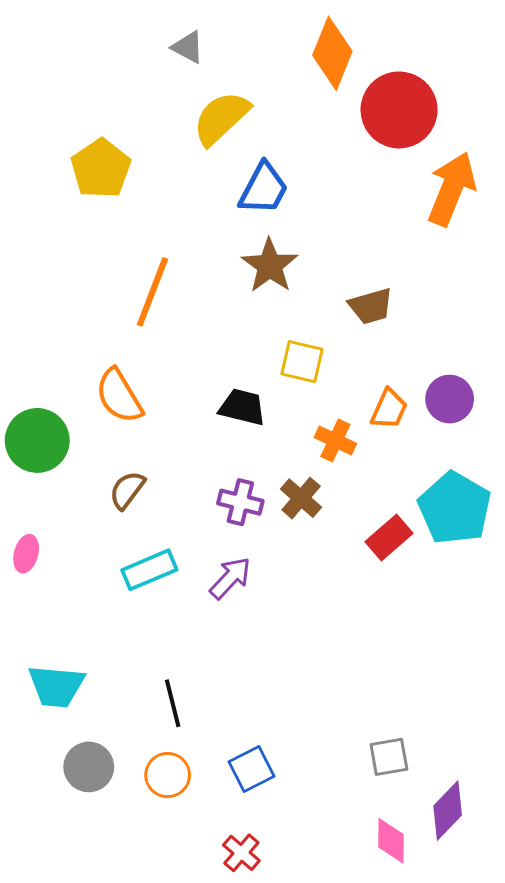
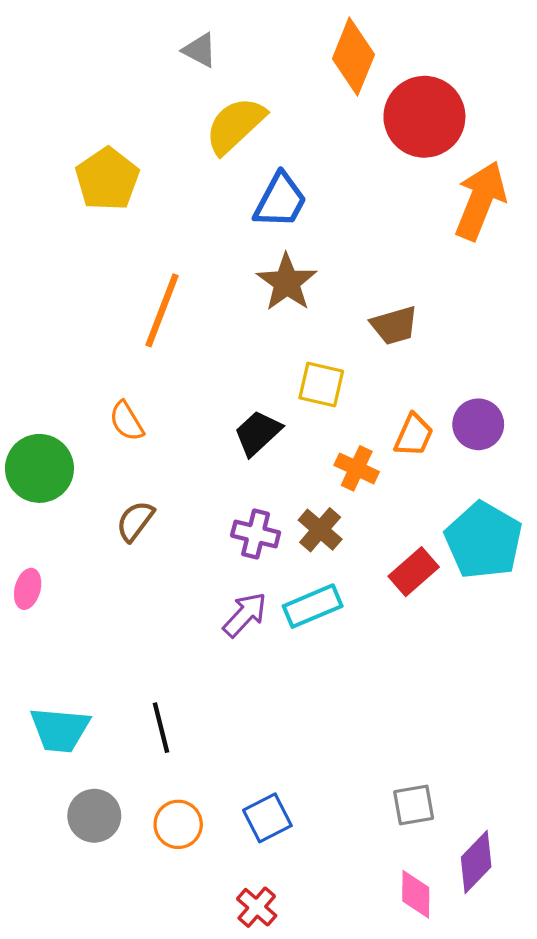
orange semicircle: (119, 396) -> (127, 421), size x0.7
black trapezoid: (242, 407) -> (258, 433), turned -57
cyan rectangle: (149, 570) -> (313, 606), moved
black line: (173, 703) -> (161, 728), moved

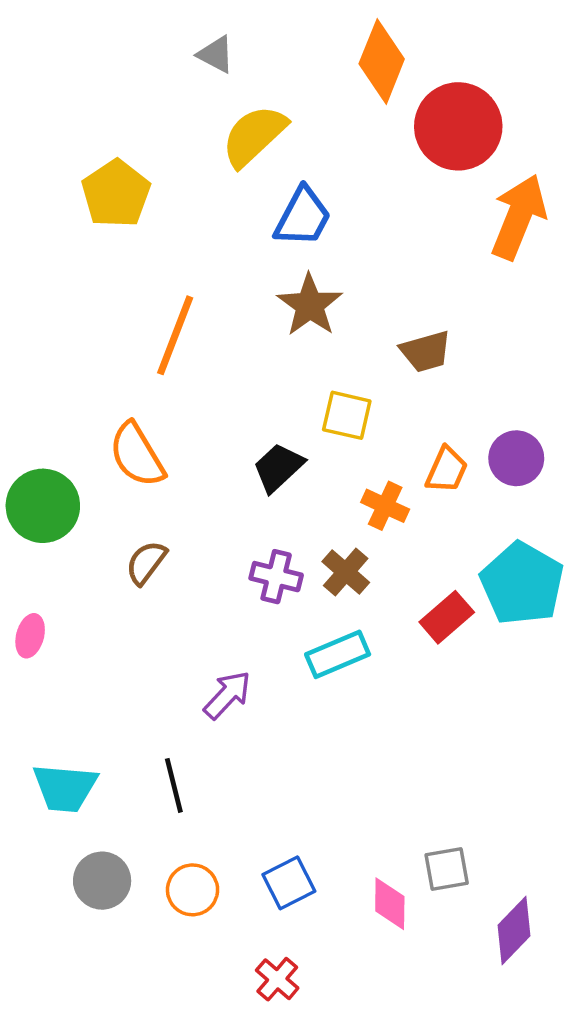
orange semicircle: (127, 421) -> (137, 455), size x1.5
purple arrow: (245, 615) -> (227, 695), moved
pink diamond: (416, 894) -> (390, 904), moved

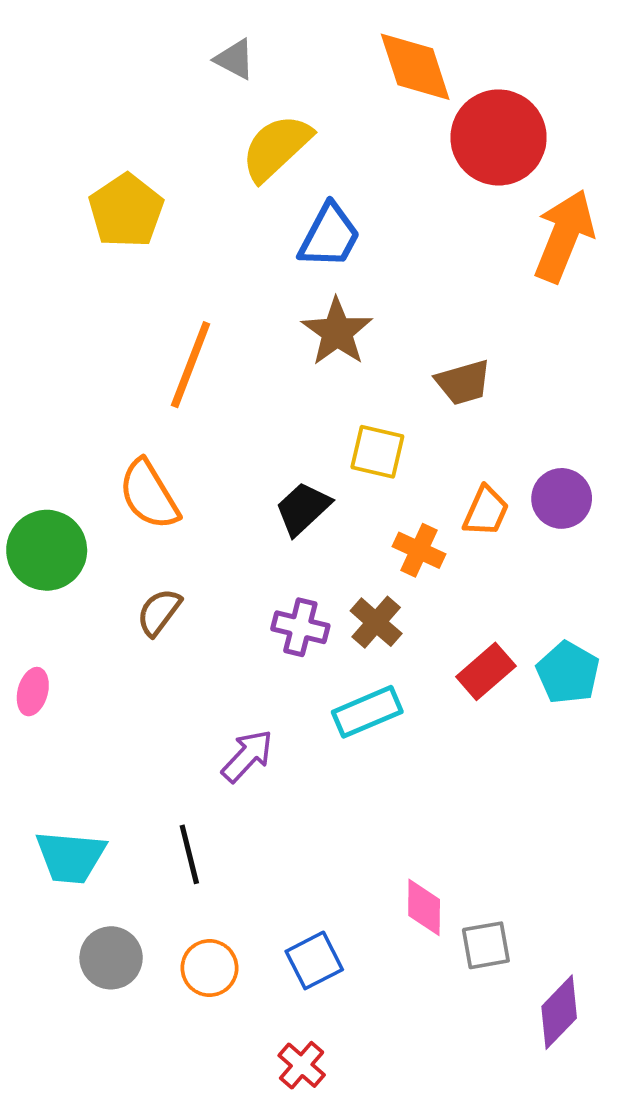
orange diamond: (382, 61) -> (415, 67), turned -40
cyan pentagon: (522, 584) -> (568, 673), moved, size x0.7
pink diamond: (390, 904) -> (424, 907), moved

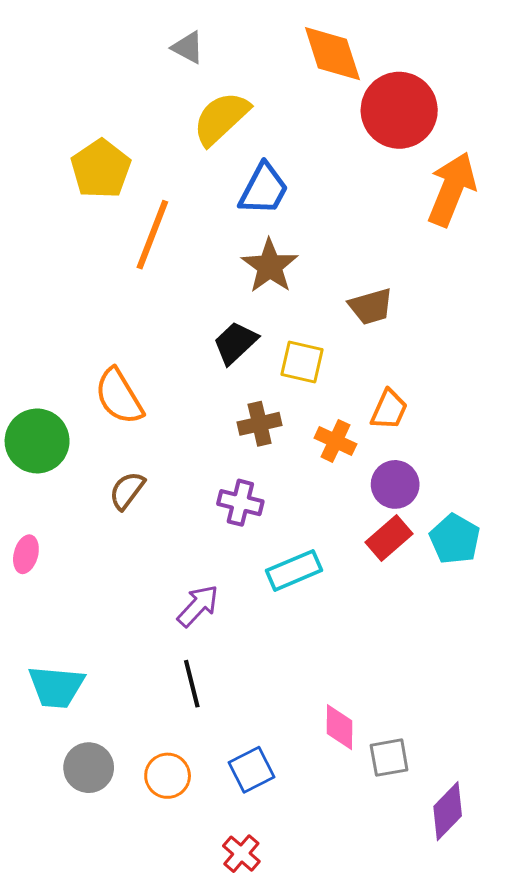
orange line: (191, 365) -> (152, 235), moved
purple circle: (562, 498) -> (395, 484), moved
black trapezoid: (303, 509) -> (235, 343), moved
brown cross: (376, 622) -> (260, 424), moved, turned 36
black line: (189, 854) -> (192, 684), moved

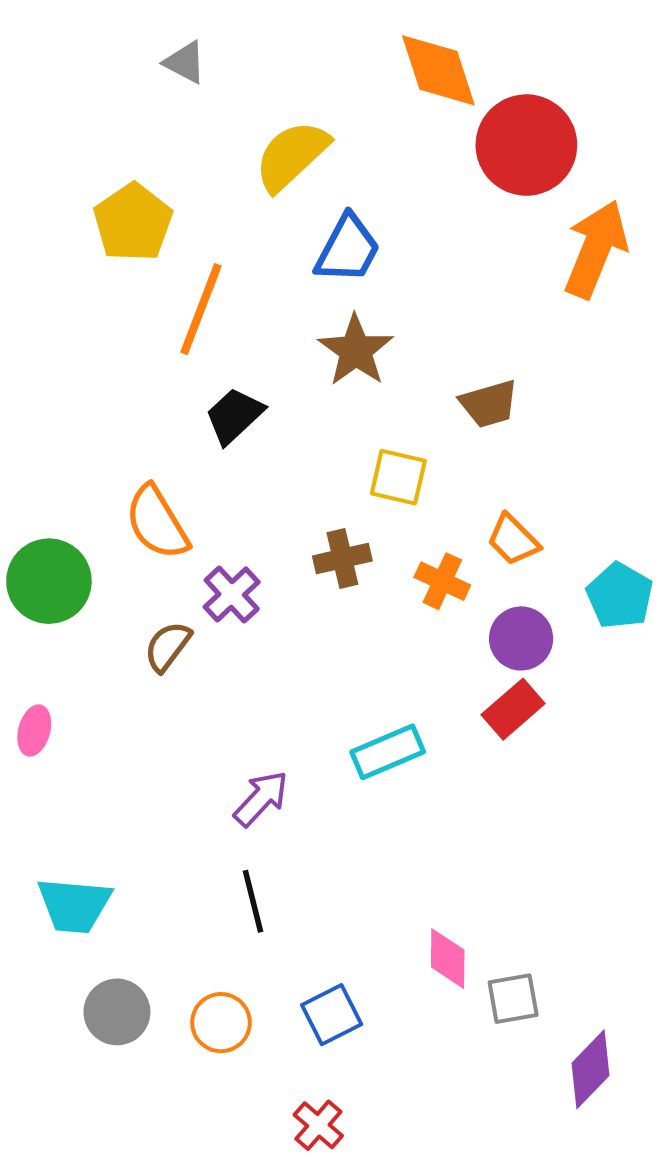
gray triangle: (188, 48) -> (185, 62), moved
black trapezoid: (235, 343) -> (234, 416), moved
orange trapezoid: (389, 410) -> (513, 540), turned 111
purple cross: (240, 503) -> (232, 594), moved, turned 33
cyan pentagon: (455, 539) -> (620, 596), moved

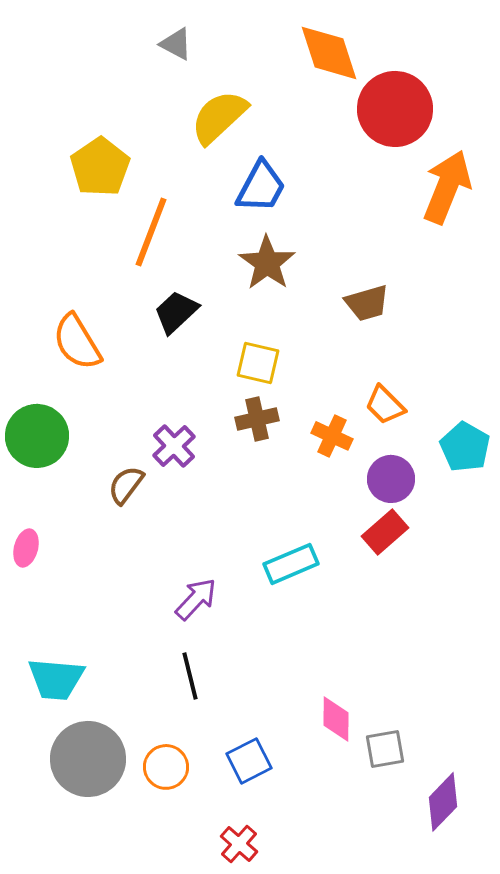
gray triangle: (185, 62) -> (176, 44), moved
yellow square: (398, 477) -> (258, 363), moved
orange semicircle: (157, 522) -> (77, 342), moved
gray circle: (117, 1012) -> (88, 759), size x1.5

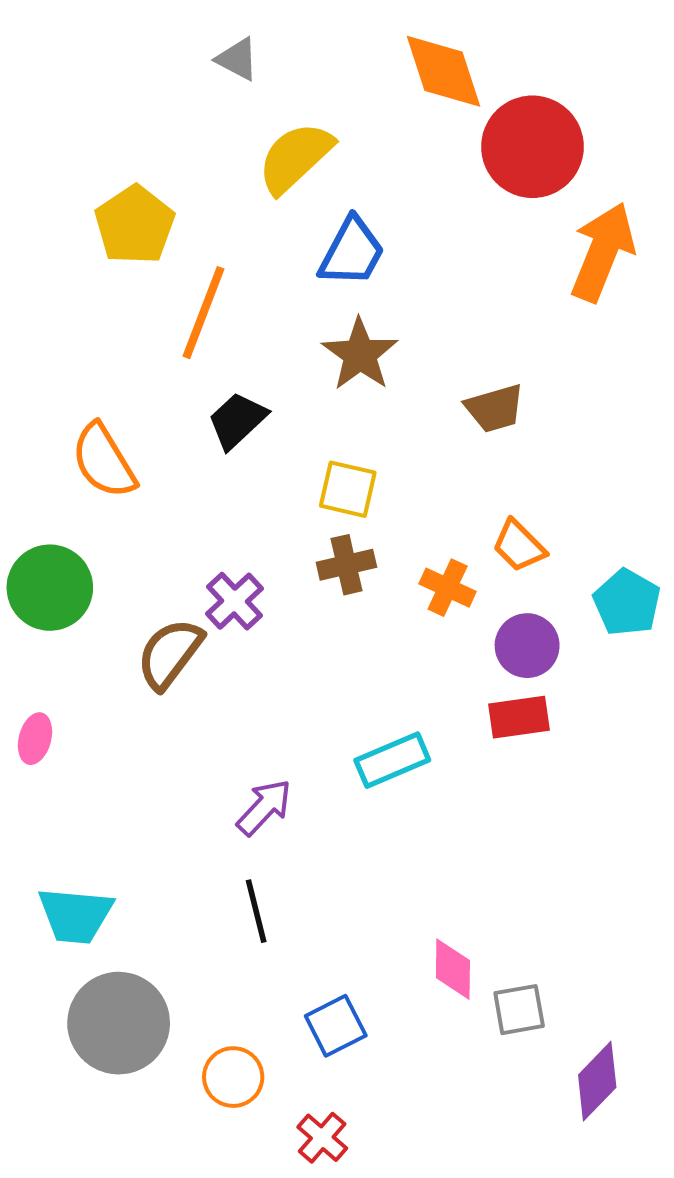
brown semicircle: (126, 485) -> (170, 654), size x1.4
red rectangle: (385, 532) -> (519, 717), turned 33
orange circle: (166, 767) -> (233, 1077), moved

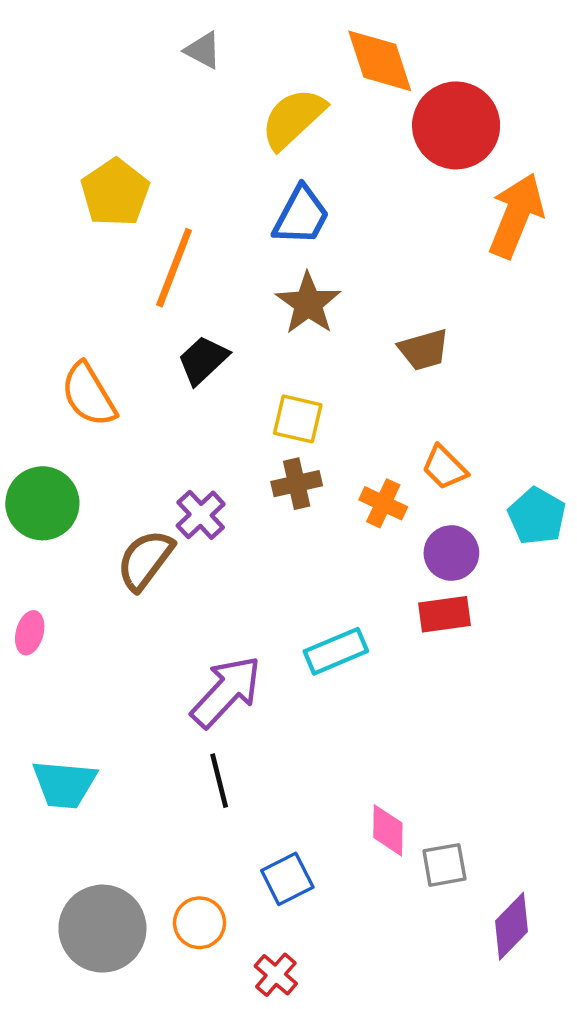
yellow semicircle: (295, 158) -> (293, 119), moved
purple arrow: (264, 807) -> (226, 692), size x1.5
gray circle: (119, 1023) -> (102, 929), moved

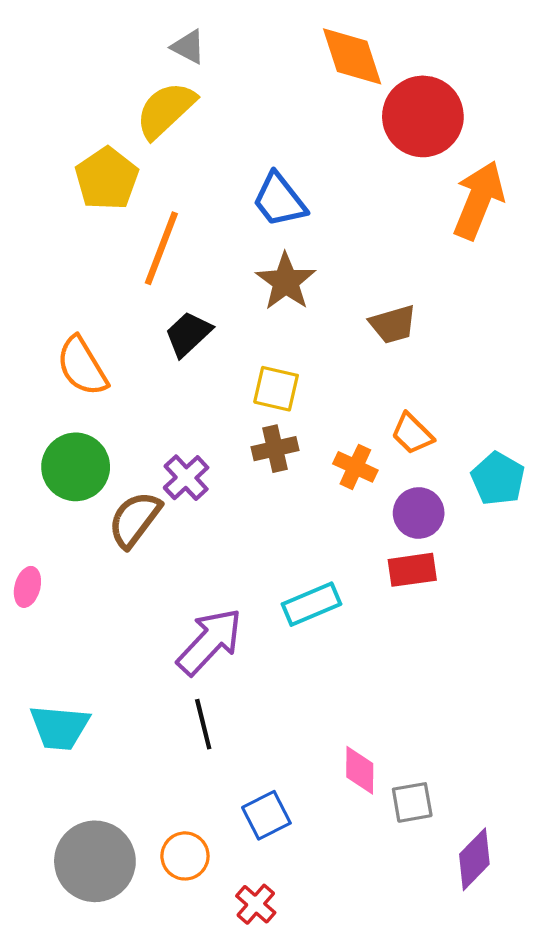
yellow semicircle: (293, 119) -> (166, 110), moved
blue trapezoid: (301, 216) -> (279, 200), turned 114
green circle: (42, 503) -> (76, 467), moved

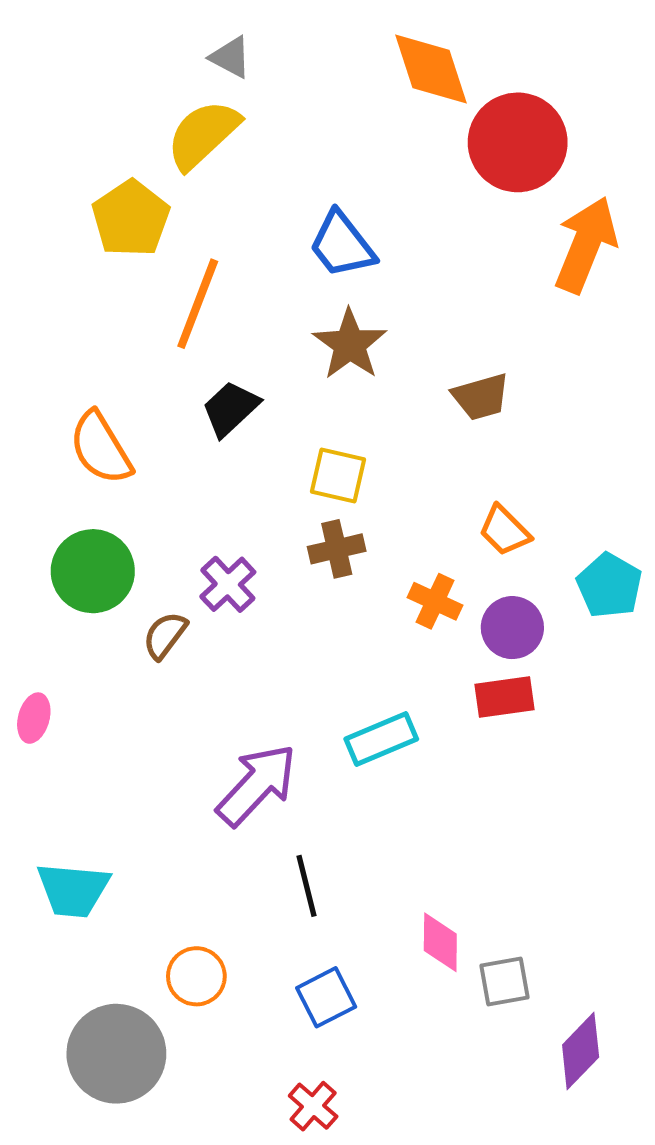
orange cross: (355, 467) -> (435, 601), moved
brown semicircle: (135, 519) -> (165, 635), size x0.7
black line: (203, 724) -> (307, 886), moved
orange circle: (185, 856) -> (196, 976), moved

